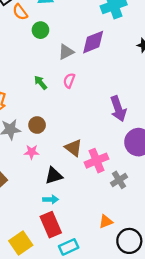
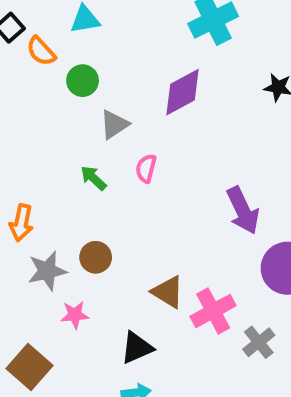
gray triangle: (66, 52) -> (114, 124), moved
pink star: (32, 152) -> (75, 315), moved

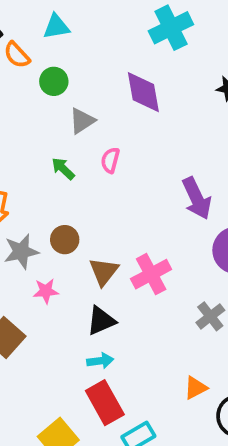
purple diamond: (183, 92) -> (143, 92), turned -72
brown triangle: (168, 292) -> (104, 271), moved, turned 36
pink cross: (213, 311) -> (151, 274), moved

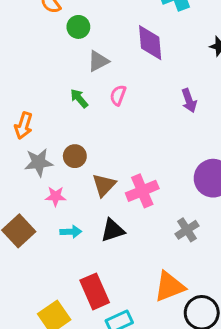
purple arrow: (197, 198) -> (189, 101), moved, size x0.7
black triangle: (101, 321) -> (113, 230), moved
cyan arrow: (100, 361) -> (71, 232), moved
orange triangle: (196, 388) -> (169, 287), size x1.6

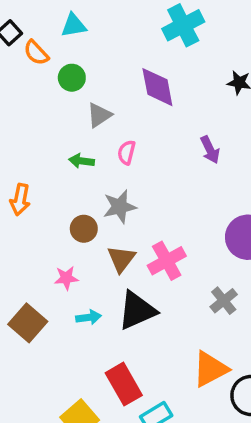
green arrow: (79, 98) -> (82, 161), turned -36
gray star: (39, 162) -> (120, 207), moved
black triangle: (113, 230) -> (137, 311), size x1.4

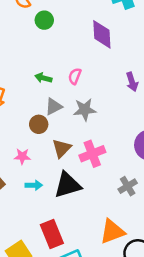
gray triangle: (99, 115) -> (54, 107), moved
gray star: (120, 207) -> (85, 110), moved

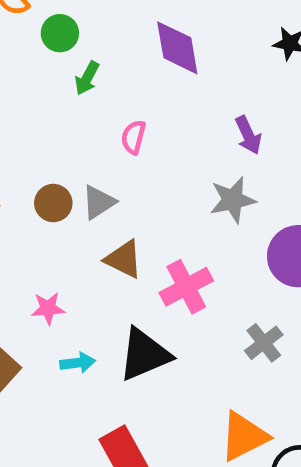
green arrow: (43, 78) -> (87, 78), moved, turned -70
gray star: (85, 110) -> (233, 200), moved
brown circle: (39, 124) -> (53, 203), moved
brown triangle: (62, 148) -> (124, 259), moved, turned -42

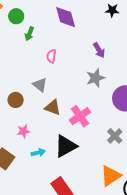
gray triangle: (99, 202) -> (40, 85), turned -42
brown circle: (53, 203) -> (16, 100), moved

